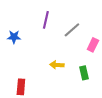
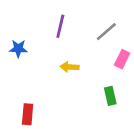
gray line: (72, 30) -> (106, 32), moved
yellow arrow: (57, 65) -> (70, 67), moved

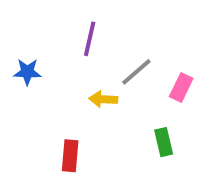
gray line: (106, 32) -> (136, 72), moved
red rectangle: (28, 114) -> (70, 156), moved

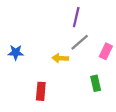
purple line: (90, 39) -> (76, 17), moved
blue star: (27, 72) -> (16, 52), moved

